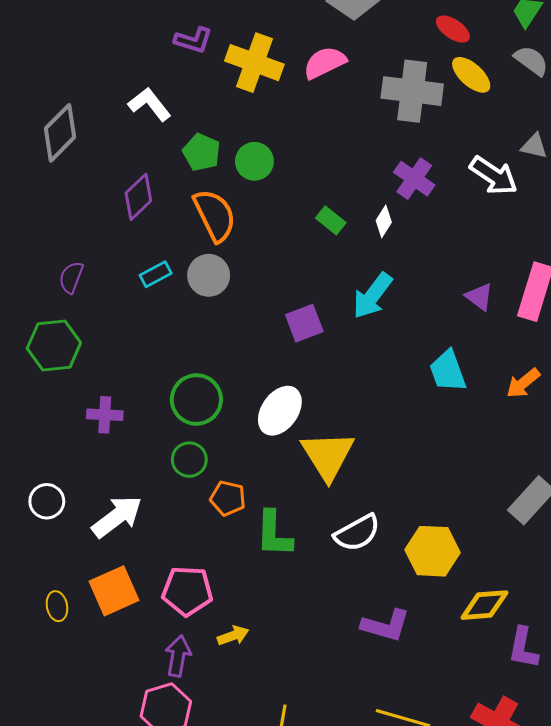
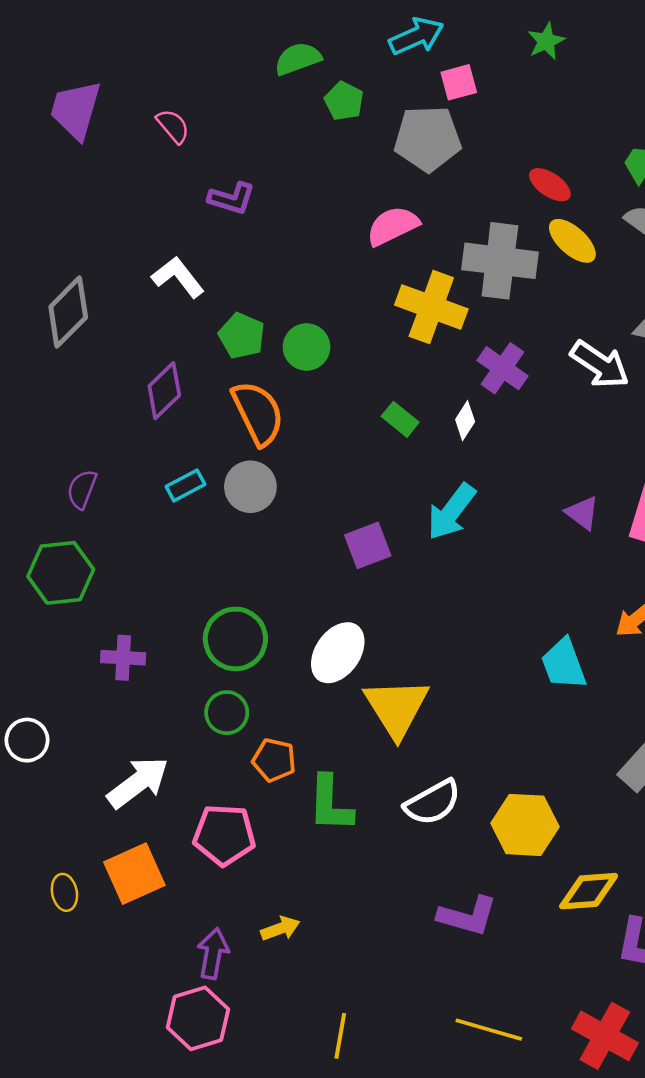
yellow cross: (254, 63) -> (431, 307), moved
cyan trapezoid: (448, 371) -> (564, 664), moved
white circle: (47, 501) -> (27, 740), moved
pink pentagon: (187, 591) -> (224, 835), moved

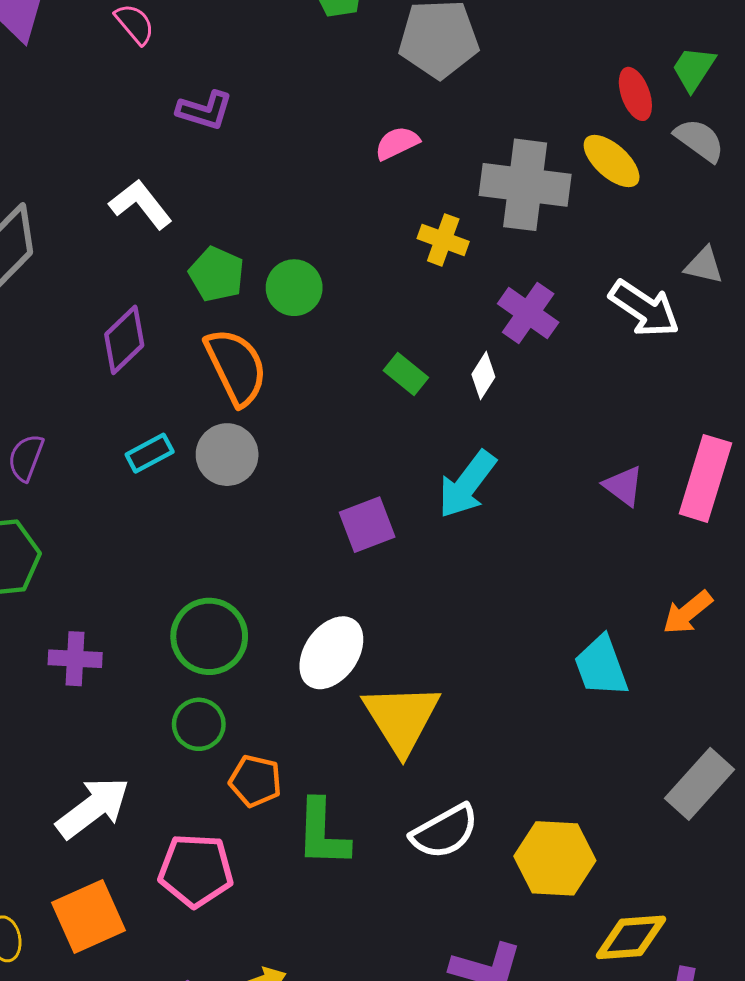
red ellipse: (550, 185) -> (635, 94), moved, turned 36
pink semicircle: (393, 226) -> (397, 143), size x0.7
yellow cross: (431, 307) -> (443, 240), size x0.6

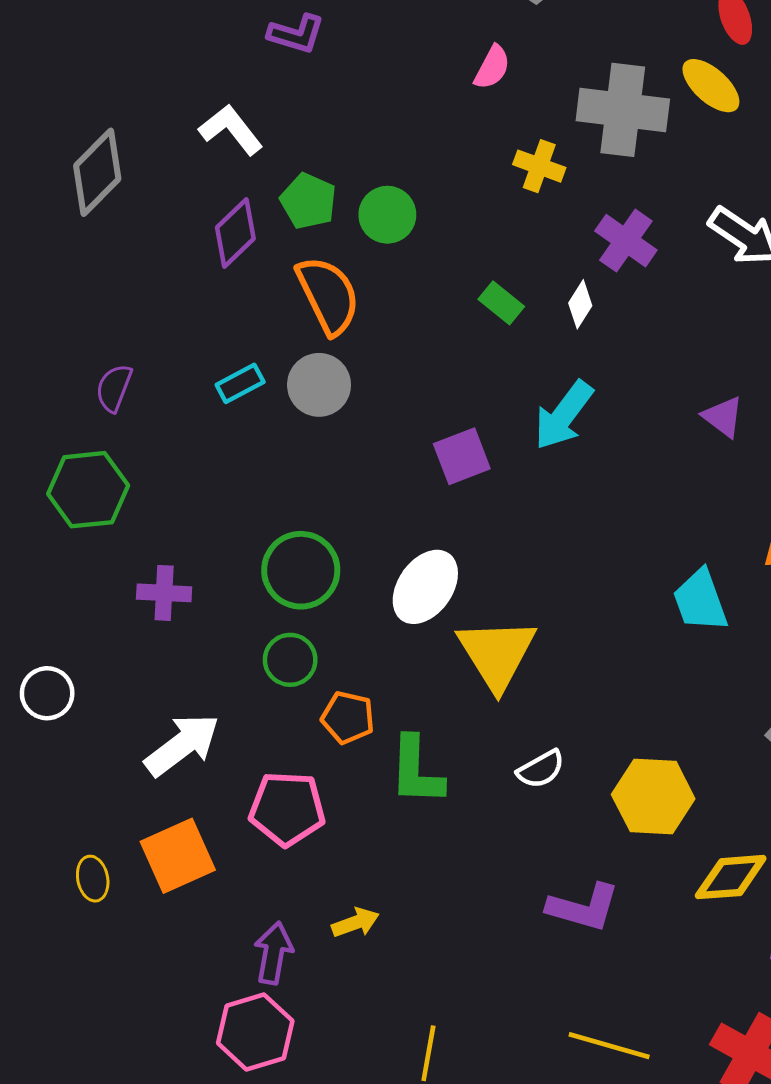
pink semicircle: (397, 143) -> (492, 67), turned 144
purple diamond: (124, 340) -> (235, 233), moved
white semicircle: (445, 832) -> (541, 769), size x0.7

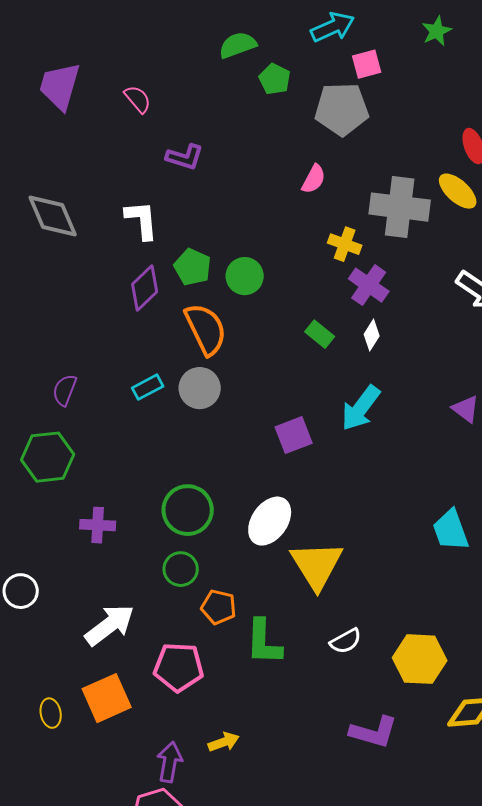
white L-shape: (231, 130) -> (142, 220), turned 33
gray diamond: (97, 172) -> (53, 216), moved, turned -68
purple cross: (626, 241) -> (369, 285), moved

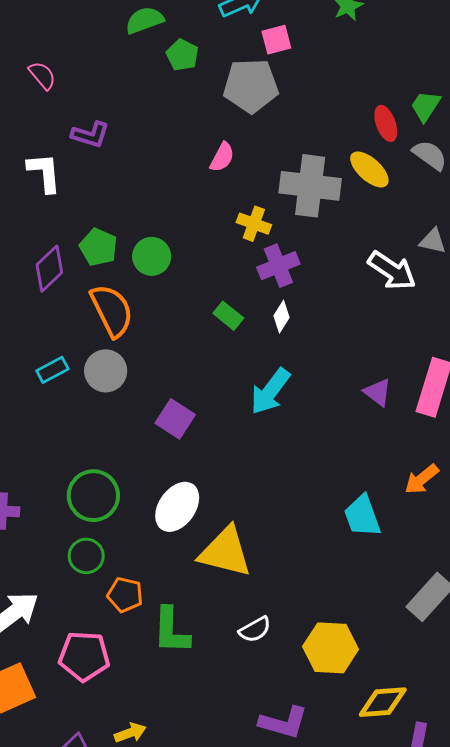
white L-shape: (142, 220) -> (44, 173), moved
purple cross: (369, 285) -> (278, 266), turned 33
purple square: (294, 435) -> (175, 419), moved, turned -36
yellow triangle: (317, 565) -> (225, 552), turned -44

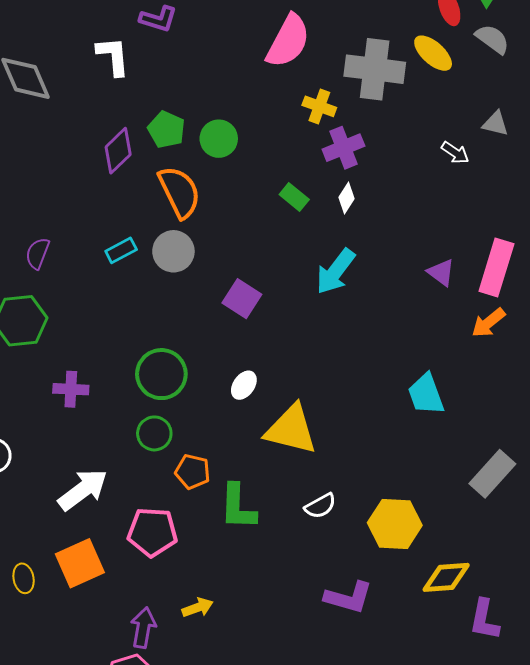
pink semicircle: (222, 157) -> (288, 41), size x1.8
white arrow: (392, 271) -> (455, 153), size x0.6
orange arrow: (422, 479) -> (488, 323), moved
white ellipse: (177, 507) -> (244, 385), size x0.6

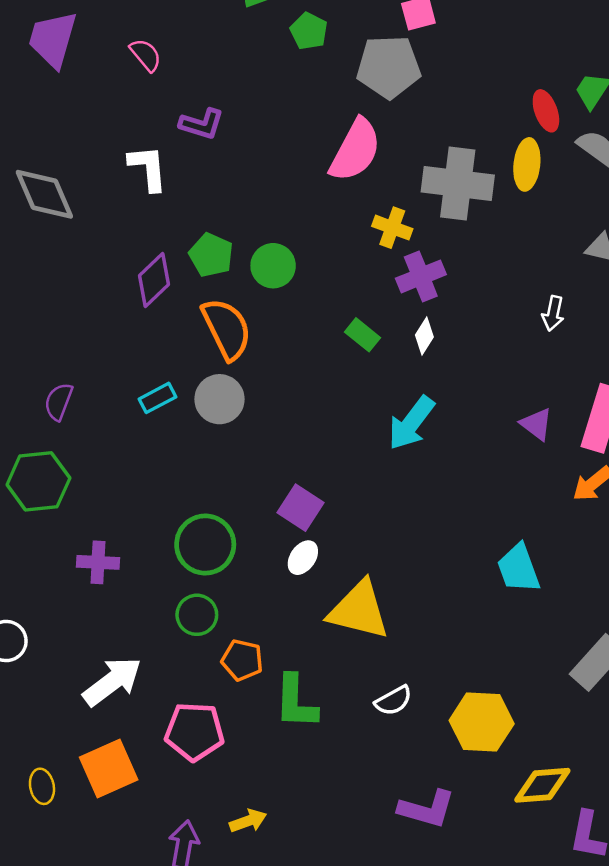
yellow ellipse: (433, 53) -> (527, 164), turned 54
white arrow: (455, 153) -> (553, 313), moved, turned 68
purple square: (242, 299) -> (301, 508), moved

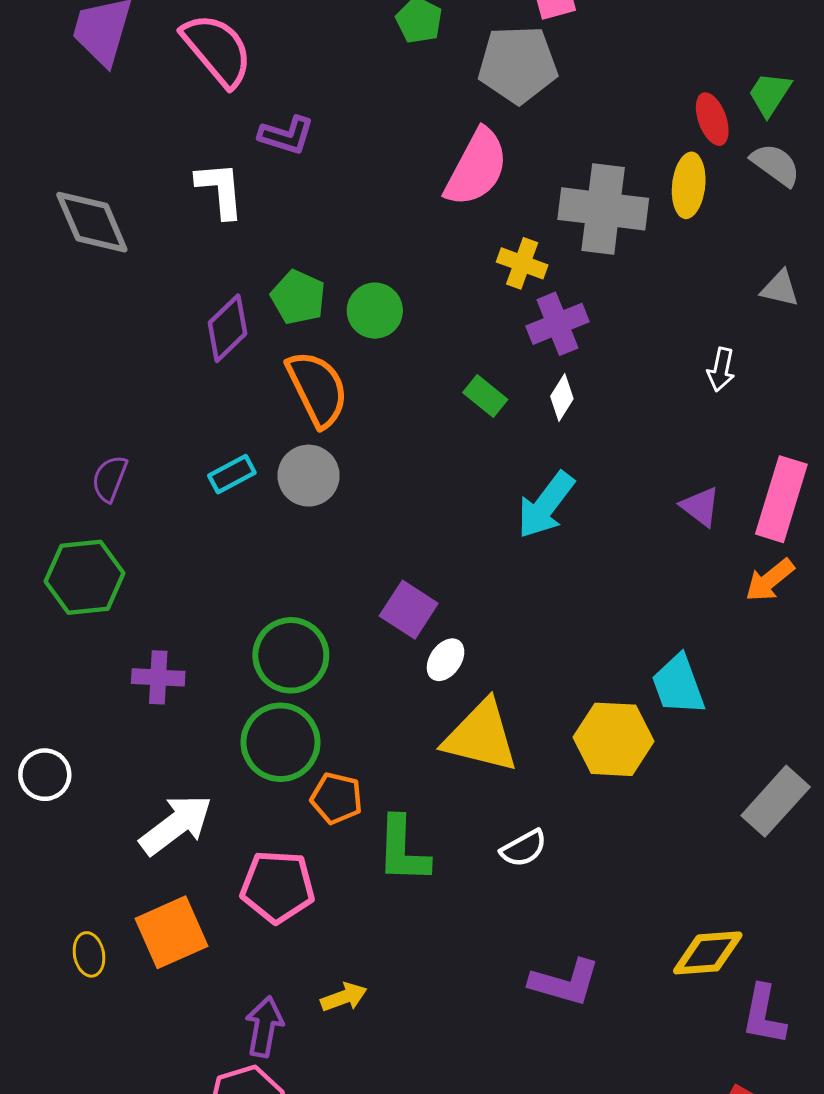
pink semicircle: (146, 55) -> (217, 50), size x1.8
white ellipse: (303, 558) -> (446, 660), moved
green circle: (197, 615) -> (281, 742), size x1.5
yellow hexagon: (482, 722) -> (613, 739), moved

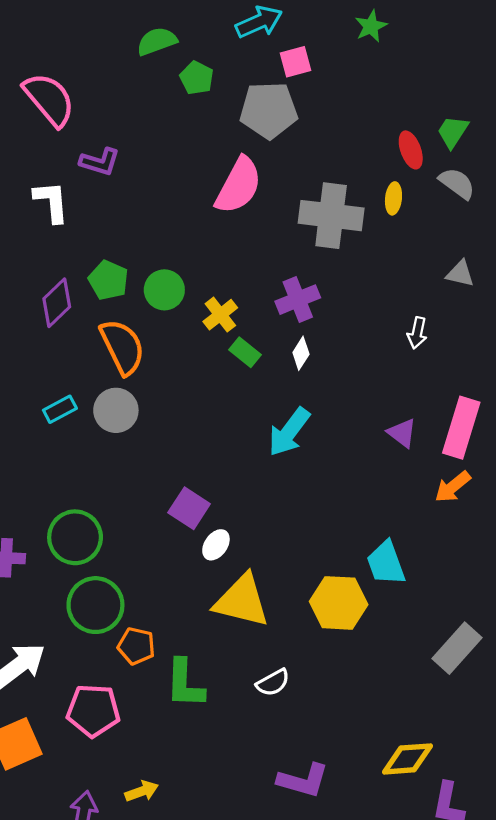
yellow ellipse: (689, 185) -> (393, 198), size x0.7
yellow cross: (522, 263) -> (220, 315), moved, turned 32
green circle: (291, 655) -> (75, 537), moved

